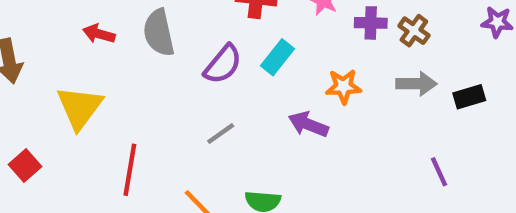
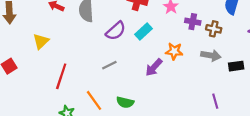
brown cross: (414, 31) -> (214, 29), turned -32
yellow triangle: (80, 107) -> (41, 41), size x0.7
purple arrow: (308, 124) -> (154, 67), turned -78

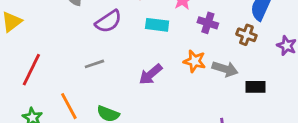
brown cross: (214, 29) -> (246, 35), moved
cyan rectangle: (144, 32) -> (157, 25), moved, turned 42
orange star: (174, 51) -> (195, 61), moved

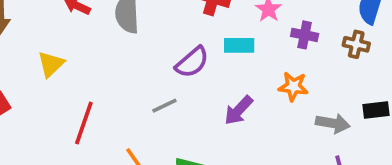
purple semicircle: (108, 21) -> (192, 62), moved
gray arrow: (225, 69) -> (333, 123), moved

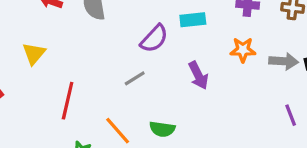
purple arrow: (239, 110) -> (198, 75), turned -64
gray arrow: (333, 123) -> (284, 61), moved

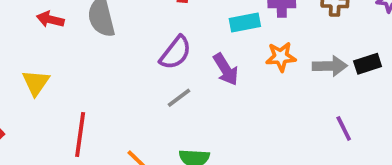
cyan rectangle: (193, 20) -> (245, 23), moved
purple arrow: (198, 75) -> (226, 69), moved
gray line: (135, 78) -> (179, 98), moved

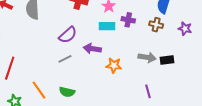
orange star: (281, 57) -> (114, 65), moved
purple arrow: (226, 69) -> (92, 49), turned 120

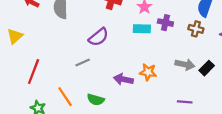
purple arrow: (92, 49) -> (123, 79), moved
gray line: (65, 59) -> (83, 62), moved
black rectangle: (167, 60) -> (207, 68), turned -40
purple line: (148, 91) -> (185, 102), turned -72

